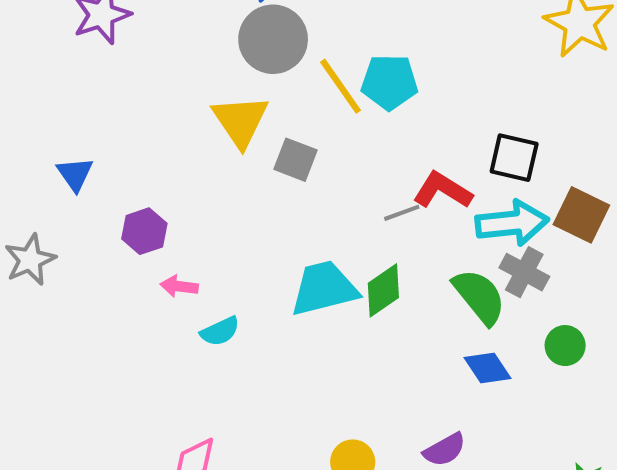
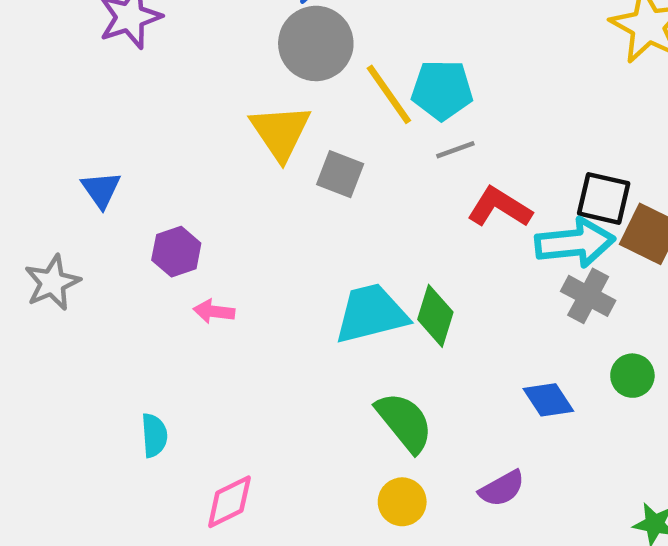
black square: (514, 158) -> (604, 198), moved
gray line: (402, 213) -> (455, 150), moved
green diamond: (383, 290) -> (435, 316), turned -38
green semicircle: (479, 297) -> (404, 422), moved
cyan semicircle: (220, 331) -> (154, 435), moved, turned -69

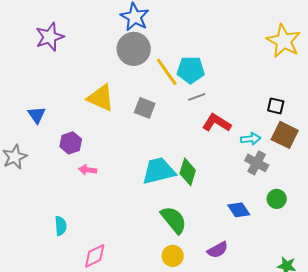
yellow triangle: (280, 132) -> (101, 98), moved, turned -32
black square: (604, 198) -> (276, 106), moved, size x0.7
cyan arrow: (575, 243) -> (251, 139), size x0.6

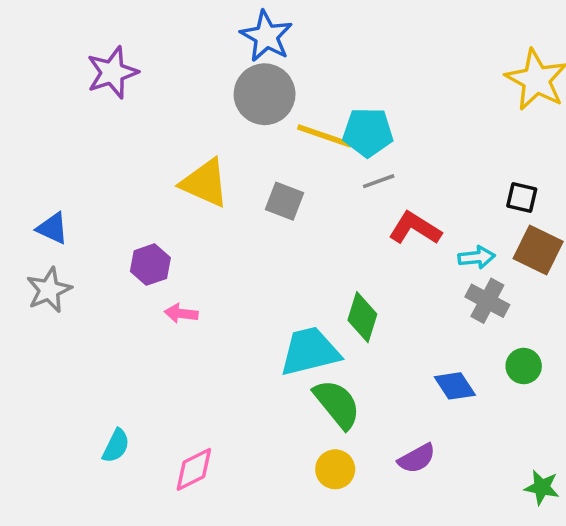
yellow line: (167, 72) -> (324, 136), turned -36
blue triangle: (37, 115) -> (53, 228), moved, turned -30
cyan trapezoid: (159, 171) -> (310, 352), moved
cyan semicircle: (61, 226) -> (116, 446), moved, turned 30

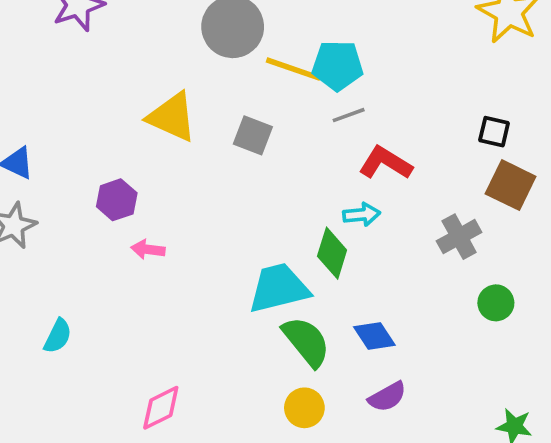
cyan arrow: (477, 257) -> (362, 215), moved
gray cross: (487, 301) -> (459, 237), turned 33
blue diamond: (455, 386) -> (374, 336), moved
cyan semicircle: (116, 446) -> (58, 336), moved

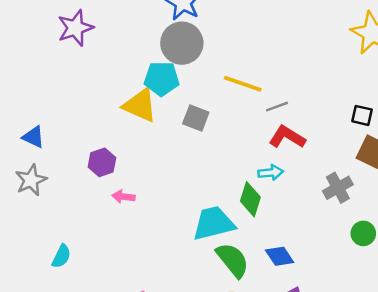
cyan pentagon: (338, 65) -> (162, 79), moved
yellow line: (293, 69) -> (243, 84), moved
gray line: (349, 115) -> (277, 107), moved

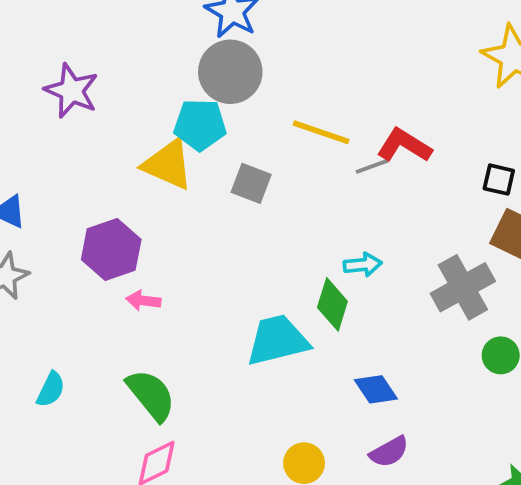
purple star: (75, 28) -> (71, 91), moved, turned -30
red L-shape: (287, 137) -> (404, 146), moved
purple hexagon: (102, 162) -> (111, 249), size x1.4
gray cross: (338, 188) -> (463, 287), size x1.4
green semicircle: (233, 260) -> (151, 395), moved

